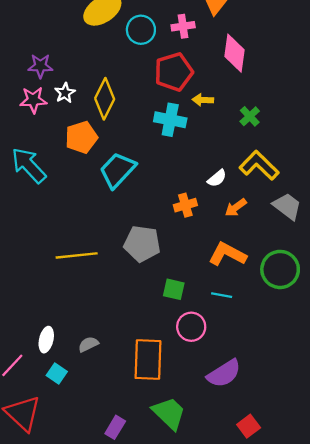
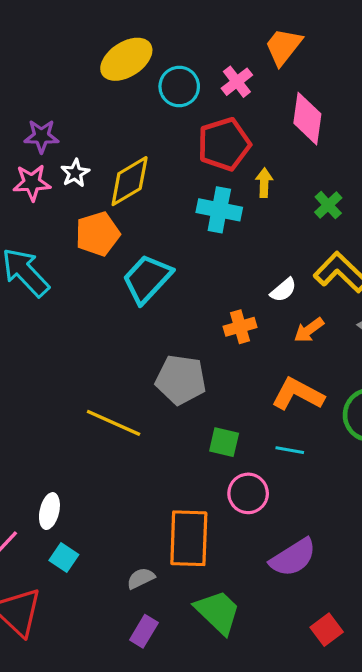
pink cross: (183, 26) -> (237, 82), turned -30
yellow diamond: (105, 99) -> (130, 181), turned 33
yellow arrow: (203, 100) -> (264, 183), turned 90
yellow line: (77, 255) -> (114, 423), moved, turned 30
gray semicircle: (88, 344) -> (141, 578), moved

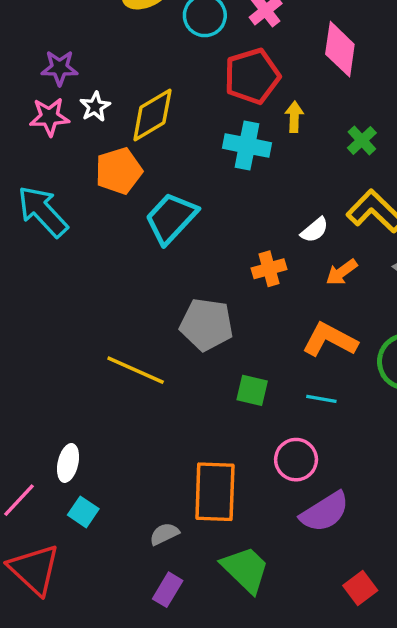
pink circle: (248, 493) -> (296, 460), moved

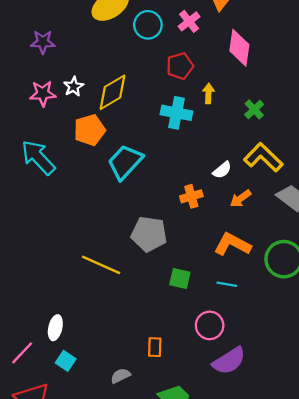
purple star: (60, 68) -> (43, 42), moved
red pentagon: (252, 76) -> (180, 66), size x0.7
orange rectangle: (215, 492) -> (155, 347), size x0.5

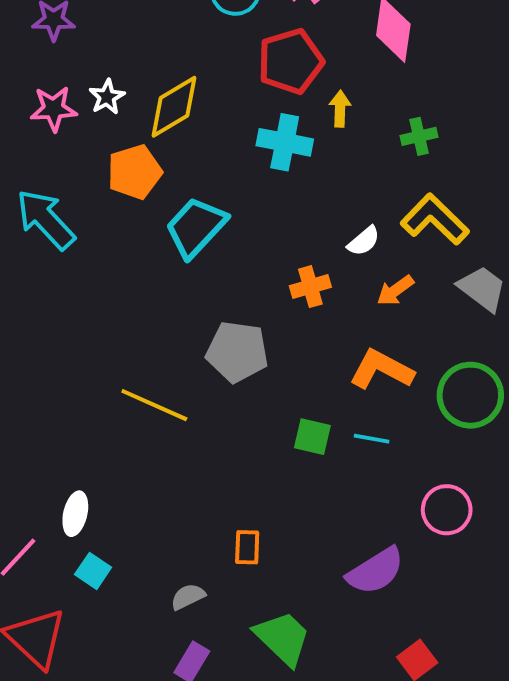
red pentagon: (180, 66) -> (291, 61), size x1.4
green cross: (254, 109) -> (419, 136), turned 30
green square: (180, 279) -> (312, 437), moved
pink circle: (210, 325) -> (447, 510), moved

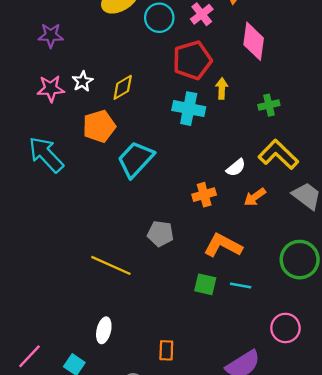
yellow diamond: (174, 107) -> (123, 87), size x0.7
gray pentagon: (237, 352) -> (160, 234), size x0.7
orange L-shape: (381, 369) -> (223, 245), moved
white ellipse: (75, 514) -> (104, 330), moved

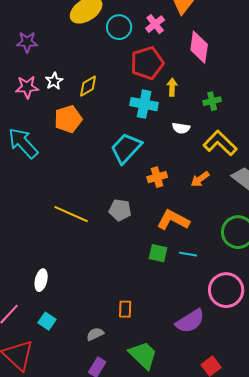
cyan trapezoid: (136, 159) -> (126, 148), moved
white semicircle: (236, 168) -> (181, 128), moved, turned 48
yellow line: (111, 265) -> (71, 214), moved
pink circle: (285, 328) -> (226, 290), size x1.4
white ellipse: (104, 330) -> (41, 280), moved

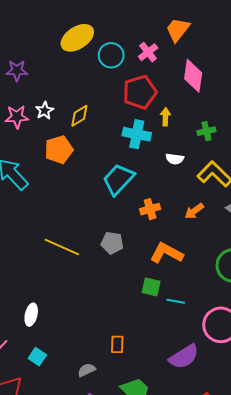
cyan line: (188, 254) -> (176, 301), moved

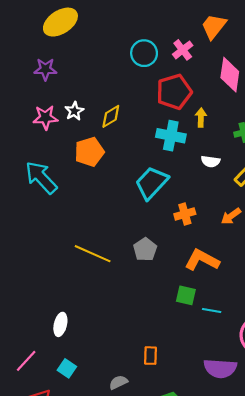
yellow ellipse: (77, 38) -> (60, 22), moved
gray pentagon: (112, 243) -> (145, 249), turned 30
purple semicircle: (184, 357) -> (220, 368), turned 36

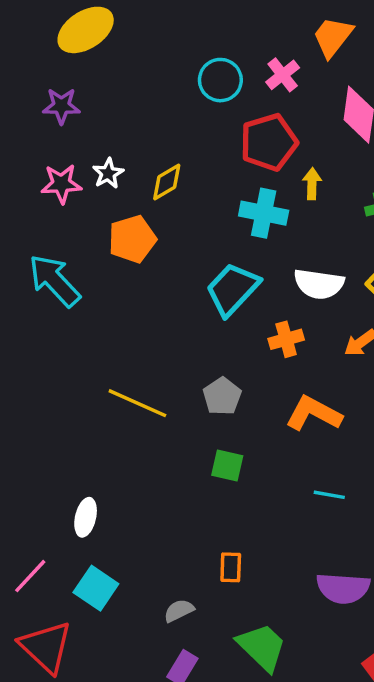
white semicircle: (211, 161) -> (319, 284), moved, size x1.6
green square: (186, 295) -> (227, 465), moved
cyan square: (67, 368) -> (96, 588), size x1.4

